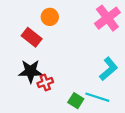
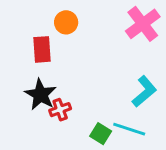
red rectangle: (32, 37) -> (42, 49), turned 48
black star: (31, 71) -> (41, 95), turned 30

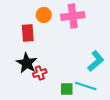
pink cross: (143, 24) -> (73, 16), moved, turned 30
green square: (101, 134) -> (67, 89), turned -32

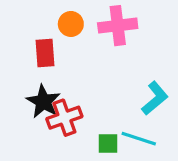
red cross: (40, 73) -> (64, 118), size x1.5

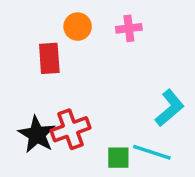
pink cross: (118, 26) -> (129, 28), size x0.6
black star: (43, 101) -> (37, 135), moved

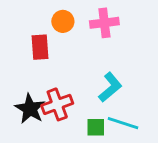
pink cross: (129, 28) -> (104, 23), size x1.4
cyan L-shape: (170, 108) -> (110, 87), moved

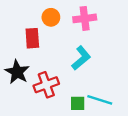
cyan L-shape: (110, 87) -> (81, 58), moved
black star: (30, 109) -> (17, 72), moved

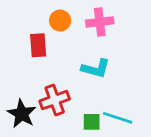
cyan L-shape: (81, 58) -> (96, 68), turned 55
black star: (17, 72) -> (22, 114), moved

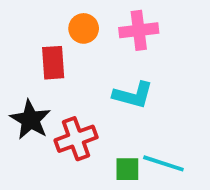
black star: (22, 114) -> (30, 120), moved

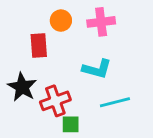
cyan line: (163, 163) -> (115, 102), moved, turned -32
green square: (127, 169) -> (71, 124), moved

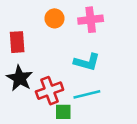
red rectangle: (39, 45) -> (17, 42), moved
cyan line: (115, 102) -> (87, 94), moved

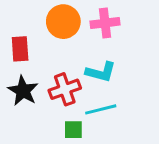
orange circle: (54, 18) -> (63, 22), size x1.5
red cross: (50, 91) -> (65, 89), moved

